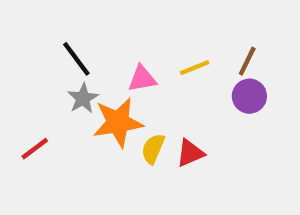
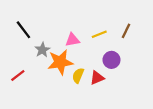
black line: (76, 59) -> (23, 30), moved
purple circle: (249, 96) -> (111, 60), moved

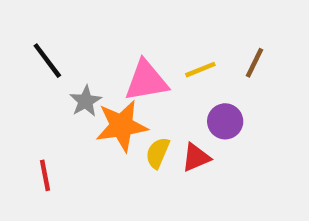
pink triangle: (72, 40) -> (146, 81), size x1.5
red line: (18, 75) -> (45, 175), moved, turned -64

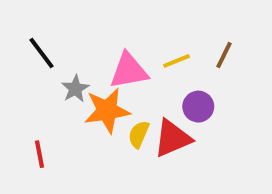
red triangle: (196, 157) -> (172, 138), size x1.5

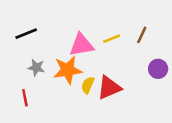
black line: (42, 53) -> (26, 34), turned -75
gray star: (75, 89) -> (36, 68), moved, turned -30
purple circle: (198, 107) -> (158, 69), moved

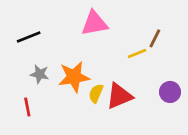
yellow line: (112, 39) -> (137, 54), moved
pink triangle: (81, 45) -> (95, 23), moved
purple circle: (158, 69) -> (170, 92), moved

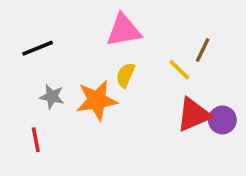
yellow line: (137, 54) -> (179, 70), turned 66
yellow semicircle: (96, 93) -> (125, 75), moved
red triangle: (119, 96) -> (194, 115), moved

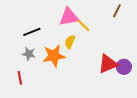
black line: (38, 48) -> (32, 32), moved
brown line: (203, 50) -> (117, 11), moved
yellow line: (179, 70) -> (84, 26), moved

